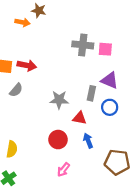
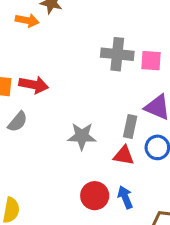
red triangle: (80, 118) -> (124, 155), moved
red circle: (58, 140) -> (95, 196), moved

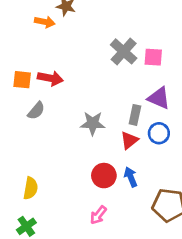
gray cross: (117, 54) -> (124, 51), turned 36
red triangle: (124, 155) -> (129, 140), turned -48

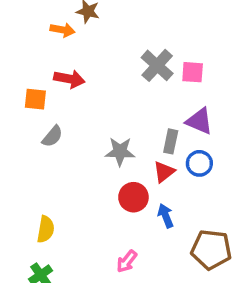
red arrow: (50, 78) -> (69, 79), moved
red circle: (104, 176) -> (133, 197), moved

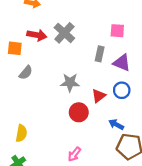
gray cross: (157, 65) -> (64, 33), moved
gray rectangle: (171, 141) -> (100, 54), moved
blue arrow: (166, 216) -> (116, 124), moved, turned -40

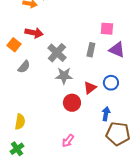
gray cross: (64, 33) -> (57, 53), moved
orange square: (15, 48) -> (14, 45), turned 32
purple triangle: (122, 63) -> (117, 50), moved
blue arrow: (116, 124) -> (106, 114), turned 72

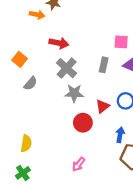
red arrow: (34, 33) -> (59, 43), moved

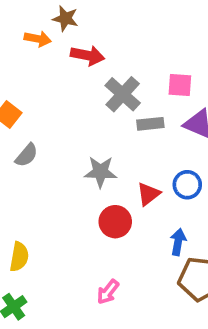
red arrow: (59, 43) -> (88, 55), moved
gray rectangle: (104, 65) -> (150, 124), turned 72
gray cross: (67, 68) -> (123, 94), moved

